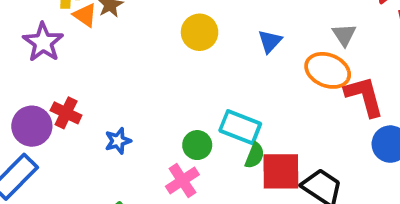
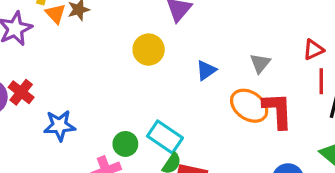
gray triangle: (344, 35) -> (260, 63), moved
red L-shape: (364, 96) -> (278, 110), moved
blue star: (118, 141) -> (60, 125), size x1.4

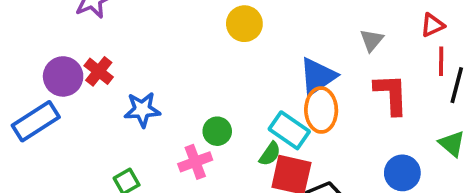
blue triangle: (206, 70) -> (318, 76), moved, size x1.6
orange ellipse: (249, 106) -> (321, 110), moved, turned 54
cyan rectangle: (165, 137) -> (289, 130), moved

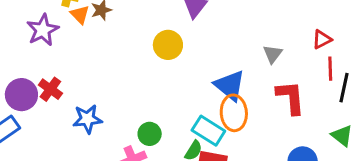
blue triangle: (318, 76) -> (230, 85), turned -44

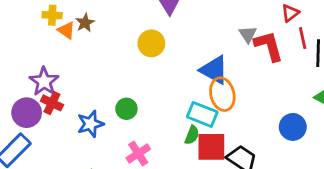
purple star: (43, 30) -> (44, 82), moved
red L-shape: (291, 97) -> (269, 46), moved
green circle: (150, 134) -> (126, 109), moved

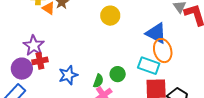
red cross: (52, 103) -> (40, 61), turned -35
green circle: (126, 109) -> (118, 74), moved
green semicircle: (192, 135) -> (98, 81), moved

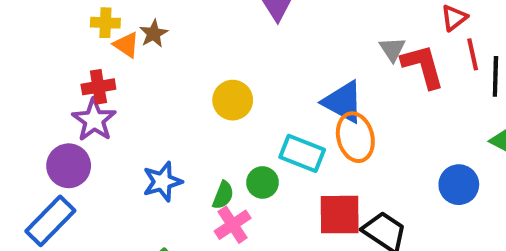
yellow circle: (110, 16) -> (233, 100), moved
red cross: (40, 61) -> (98, 87), moved
cyan rectangle: (149, 66) -> (302, 153), moved

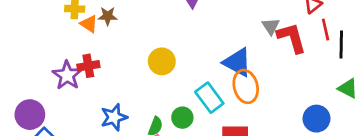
brown star: (154, 34) -> (108, 16), turned 30
red cross: (98, 87) -> (88, 66), moved
cyan rectangle: (302, 153) -> (209, 98), turned 32
purple circle: (69, 166) -> (30, 115), moved

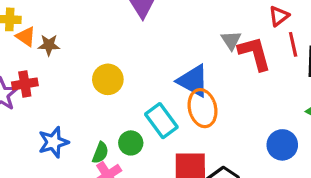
brown star: (108, 16) -> (49, 45), moved

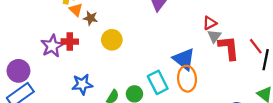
red triangle: (279, 16) -> (210, 23), moved
red line: (293, 44) -> (256, 46), turned -35
yellow circle: (108, 79) -> (112, 40), moved

